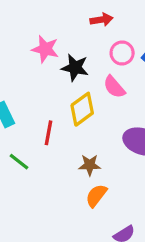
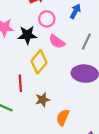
pink circle: (122, 53) -> (47, 19), moved
brown star: (90, 165) -> (43, 100), moved

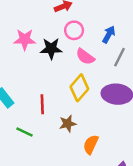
blue arrow: (75, 11) -> (109, 34), moved
yellow diamond: (39, 62) -> (79, 88), moved

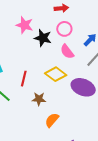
yellow diamond: (79, 88) -> (56, 74), turned 70

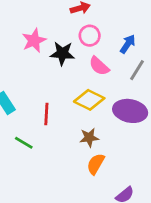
pink star: (25, 25) -> (34, 40), turned -30
brown star: (39, 99) -> (89, 138), moved

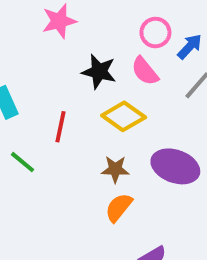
pink circle: (90, 36) -> (155, 33), moved
black star: (62, 53) -> (99, 72), moved
purple ellipse: (130, 111) -> (175, 166), moved

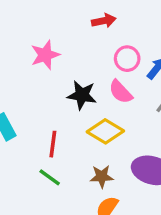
green line: (22, 162) -> (50, 177), moved

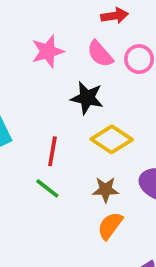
pink semicircle: (121, 92) -> (100, 54), moved

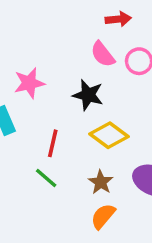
pink star: (48, 51) -> (29, 83), moved
brown star: (106, 190) -> (101, 182), turned 30

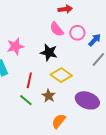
brown star: (101, 182) -> (49, 96), moved

